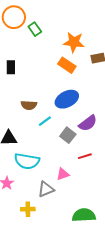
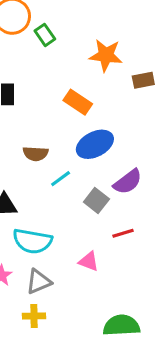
orange rectangle: (67, 65) -> (78, 102), moved
pink triangle: (63, 174) -> (89, 261), turned 40
gray triangle: (46, 189) -> (39, 282), moved

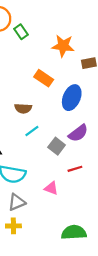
blue ellipse: (95, 144) -> (72, 98), moved, turned -40
brown semicircle: (36, 154) -> (23, 108), moved

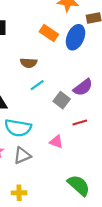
blue ellipse: (72, 98) -> (76, 37), moved
yellow cross: (13, 226) -> (19, 193), moved
green semicircle: (74, 232) -> (79, 185), turned 45

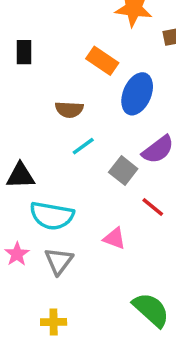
blue ellipse: (76, 37) -> (137, 94), moved
red line: (80, 122) -> (153, 207), turned 56
gray triangle: (22, 156) -> (59, 261), turned -30

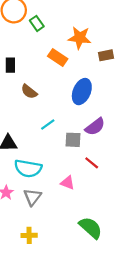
orange rectangle: (102, 61) -> (58, 57), moved
brown semicircle: (69, 110) -> (29, 92), moved, turned 35
gray square: (123, 170) -> (73, 140), turned -35

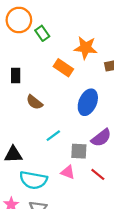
pink triangle: (68, 183) -> (68, 172), moved

